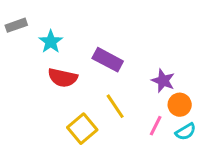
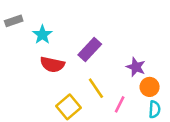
purple rectangle: (108, 60) -> (90, 50), turned -75
pink line: (156, 126) -> (120, 104), moved
cyan semicircle: (186, 132) -> (155, 109), turned -56

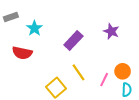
red semicircle: (52, 64) -> (22, 53), moved
purple star: (136, 67) -> (111, 31), moved
pink line: (120, 104) -> (104, 80), moved

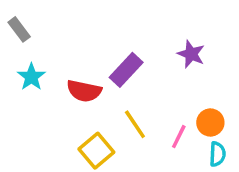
gray rectangle: (11, 17) -> (19, 29), turned 72
cyan star: (34, 28) -> (31, 77), moved
red semicircle: (22, 53) -> (84, 91), moved

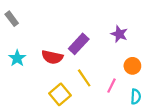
cyan star: (31, 77) -> (17, 58), moved
orange circle: (210, 123) -> (132, 66), moved

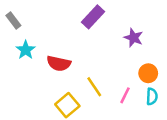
purple rectangle: (79, 44) -> (93, 17), moved
cyan star: (17, 58) -> (26, 50), moved
cyan semicircle: (136, 97) -> (152, 97), moved

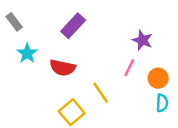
purple rectangle: (93, 17) -> (73, 26), moved
pink line: (125, 95) -> (129, 68), moved

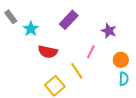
purple rectangle: (73, 26) -> (69, 20), moved
cyan star: (27, 53) -> (31, 29), moved
pink line: (129, 68) -> (91, 52), moved

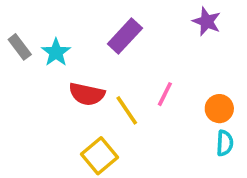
gray rectangle: (11, 17) -> (20, 47), moved
purple star: (109, 31) -> (207, 22), moved
yellow line: (77, 71) -> (127, 110), moved

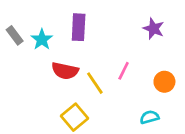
purple star: (207, 22) -> (154, 29), moved
purple rectangle: (125, 36) -> (79, 27), moved, turned -40
cyan semicircle: (225, 143) -> (149, 117), moved, turned -108

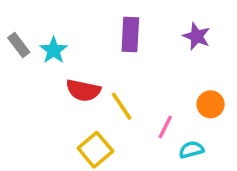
purple rectangle: (79, 27) -> (130, 35), moved
pink line: (124, 71) -> (165, 127), moved

